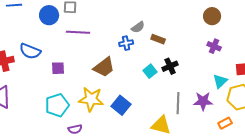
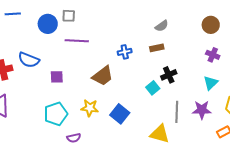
gray semicircle: (138, 27) -> (162, 26), moved
brown rectangle: (158, 39) -> (157, 48), turned -32
cyan square: (150, 71) -> (153, 88), moved
cyan triangle: (220, 81) -> (211, 83), moved
yellow star: (91, 99) -> (90, 108), size x0.7

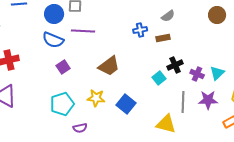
blue cross: (125, 52) -> (140, 30), moved
purple cross: (213, 55) -> (197, 74), moved
blue semicircle: (29, 60) -> (53, 40), moved
purple square: (57, 77) -> (63, 67), turned -32

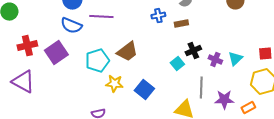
purple square: (63, 67) -> (56, 53), moved, size x1.6
purple star: (208, 100) -> (224, 100), moved
cyan pentagon: (62, 104) -> (97, 61), moved

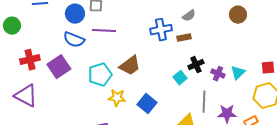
blue cross: (158, 16) -> (161, 30), size x1.5

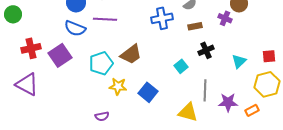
brown rectangle: (184, 38) -> (195, 26), moved
black cross: (196, 65) -> (206, 50), moved
purple cross: (218, 74) -> (225, 18), moved

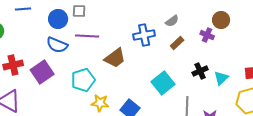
brown rectangle: (195, 26) -> (177, 43), turned -32
black cross: (206, 50) -> (200, 71), moved
brown trapezoid: (131, 54) -> (115, 58), moved
cyan square: (181, 66) -> (163, 83), size x1.6

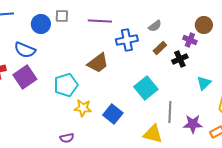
purple line: (87, 36) -> (100, 21), moved
blue semicircle: (57, 45) -> (25, 50), moved
black cross: (200, 71) -> (180, 59), moved

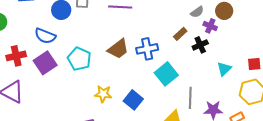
gray semicircle: (155, 26) -> (197, 12), moved
blue cross: (127, 40) -> (147, 49), moved
cyan pentagon: (66, 85) -> (79, 59), moved, turned -30

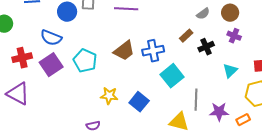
purple cross: (210, 26) -> (234, 36), moved

